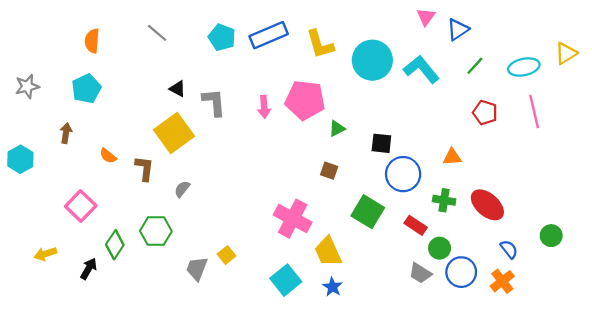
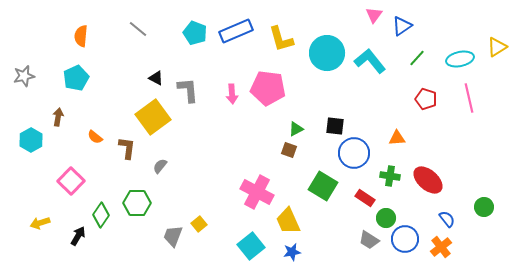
green triangle: (337, 129) -> (296, 129), moved
cyan hexagon: (20, 159) -> (31, 140), moved
blue star: (332, 287) -> (292, 252), turned 30

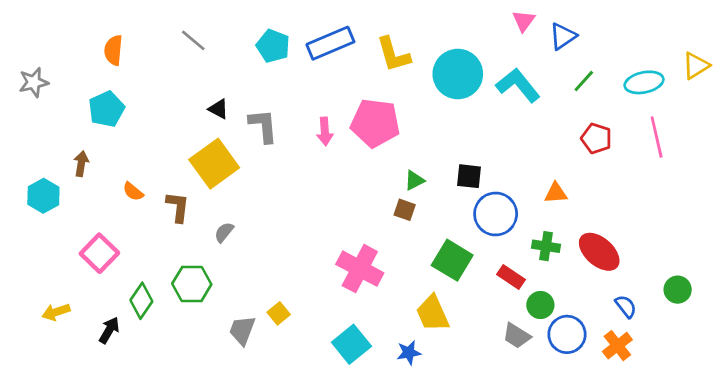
gray star: (24, 76) -> (34, 82), moved
yellow trapezoid: (288, 221) -> (433, 313), moved

